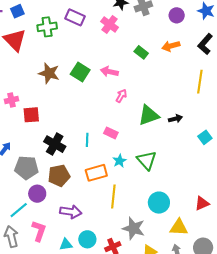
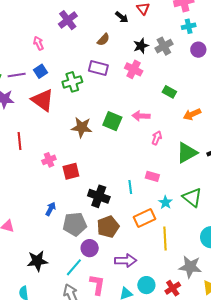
orange arrow: (171, 46) -> (192, 114), moved

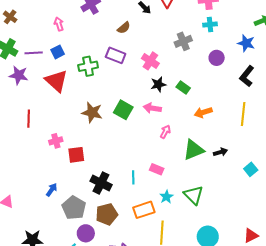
black star: (141, 46) -> (158, 84), moved
purple circle: (198, 50) -> (217, 58), moved
gray pentagon: (75, 224) -> (74, 208), turned 30

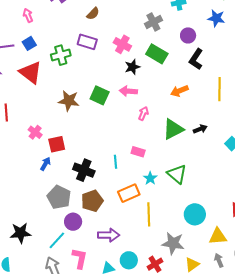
black L-shape: (247, 76) -> (196, 59), moved
green rectangle: (183, 87) -> (157, 54), moved, size x1.5
pink cross: (56, 141) -> (35, 132), turned -32
blue arrow: (52, 190) -> (45, 164), moved

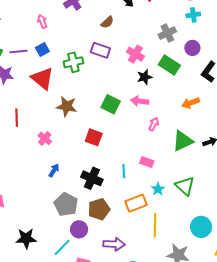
purple circle: (188, 35) -> (192, 48), moved
brown star: (69, 101) -> (67, 106), moved
red square: (57, 144) -> (94, 137), moved, turned 30

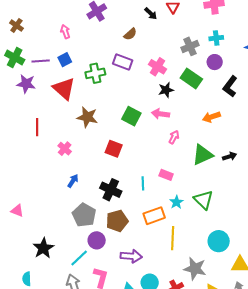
cyan cross: (193, 15) -> (216, 38), moved
black star: (26, 239) -> (43, 248), turned -30

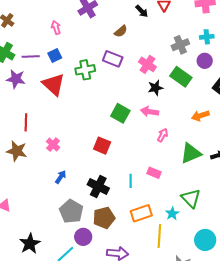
brown star: (87, 117) -> (17, 151), moved
cyan star: (176, 202) -> (172, 214), moved

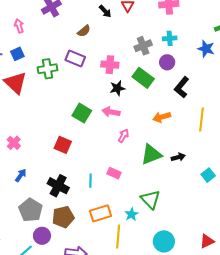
pink cross: (147, 64) -> (110, 65), turned -30

